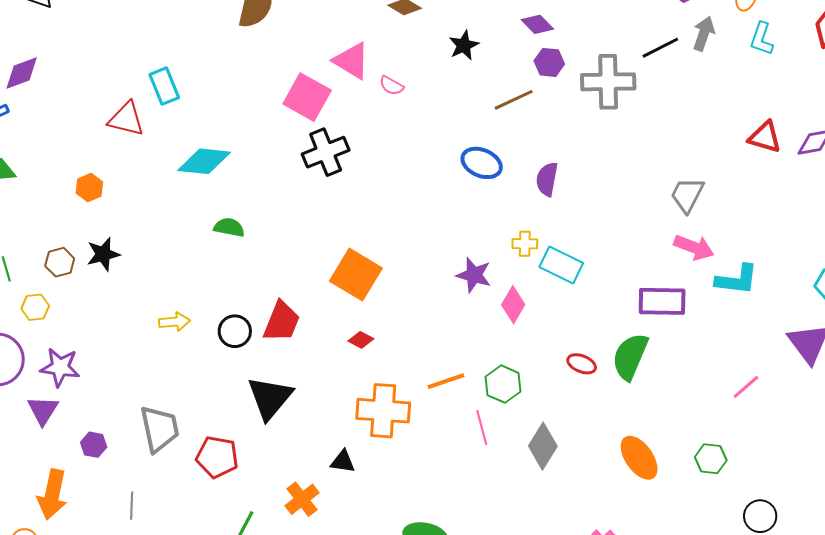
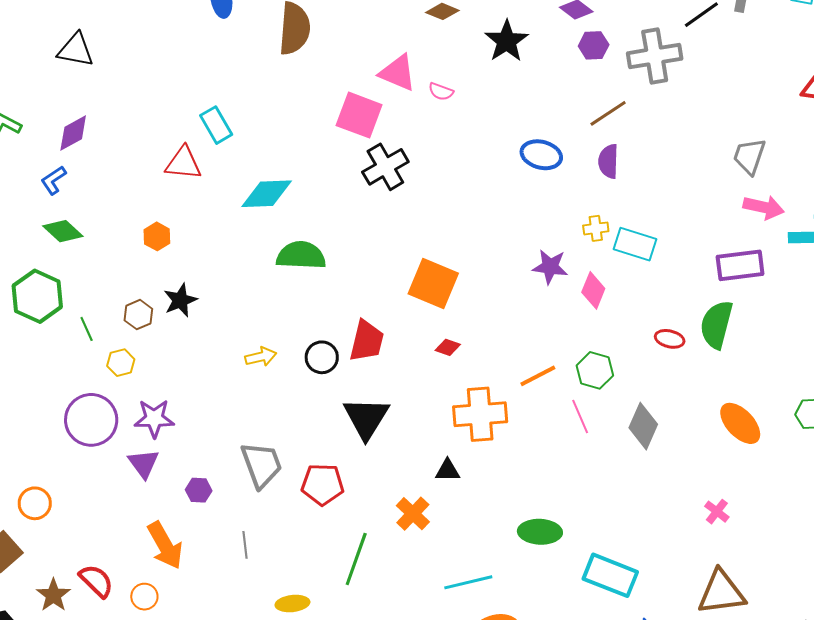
black star: (464, 45) -> (507, 41), size x1.4
brown line: (514, 100) -> (608, 113), moved
green semicircle: (229, 227) -> (301, 255), size x1.6
orange arrow: (52, 494) -> (165, 545), turned -33

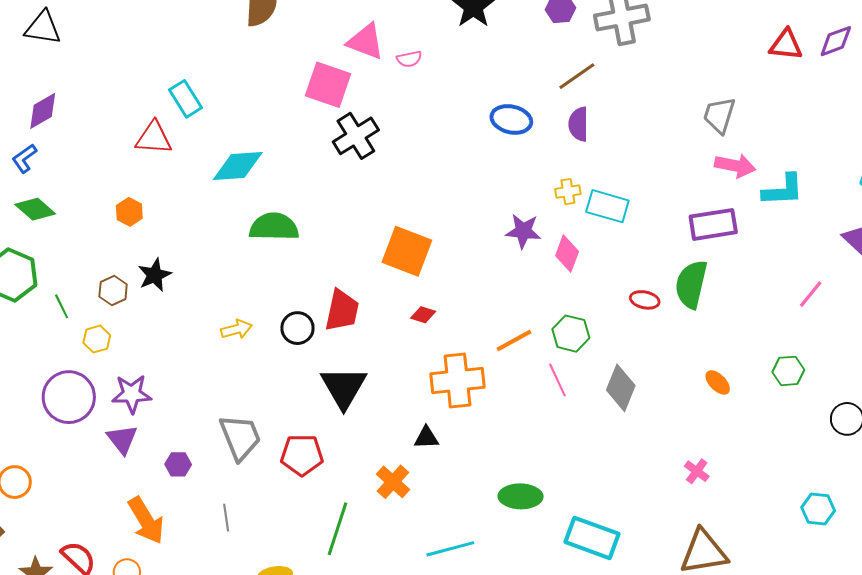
pink semicircle: (441, 91) -> (409, 59), turned -30
orange ellipse: (740, 423) -> (718, 382), size x0.6

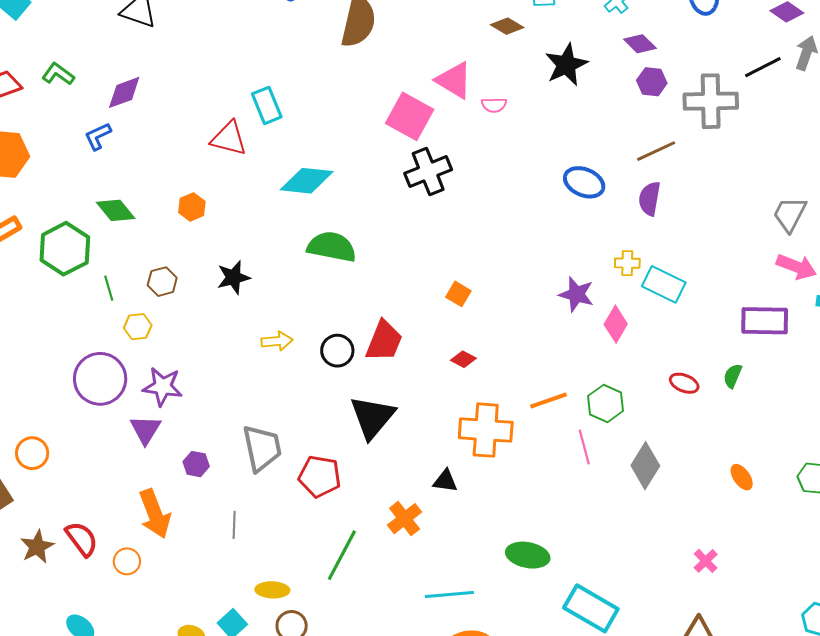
green diamond: (35, 209) -> (116, 210), moved
orange square: (407, 251) -> (458, 294), size x0.5
black star: (155, 275) -> (233, 277), moved
green semicircle: (691, 284) -> (733, 376), size x0.5

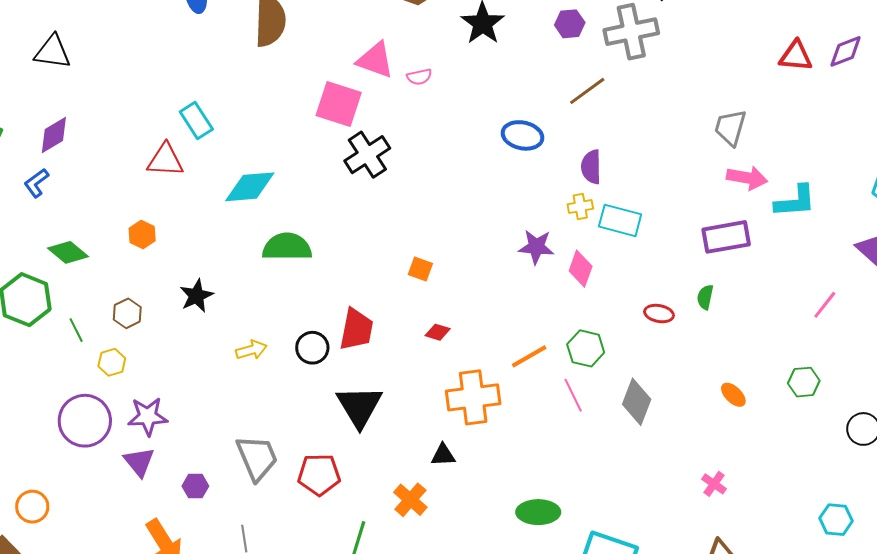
purple semicircle: (650, 199) -> (591, 167), moved

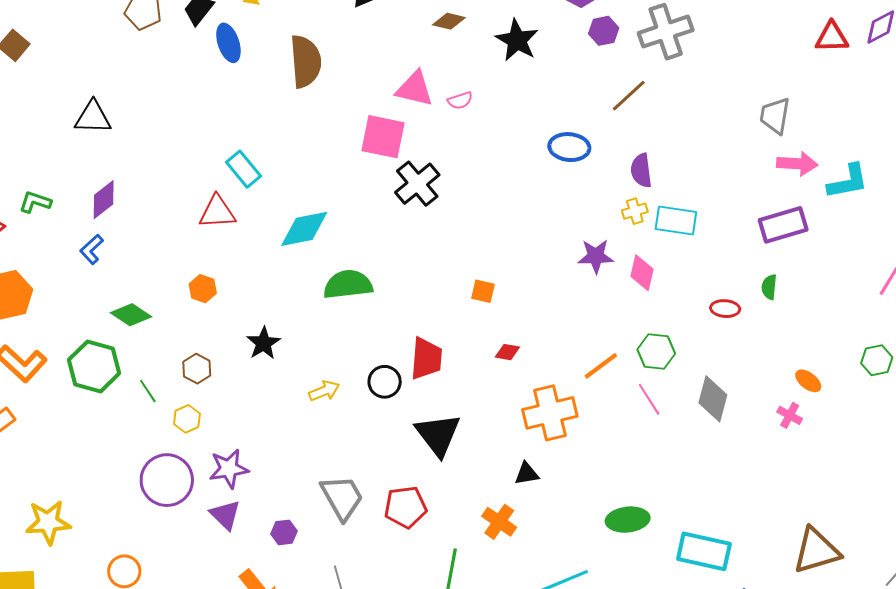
pink cross: (714, 484) -> (790, 415), moved

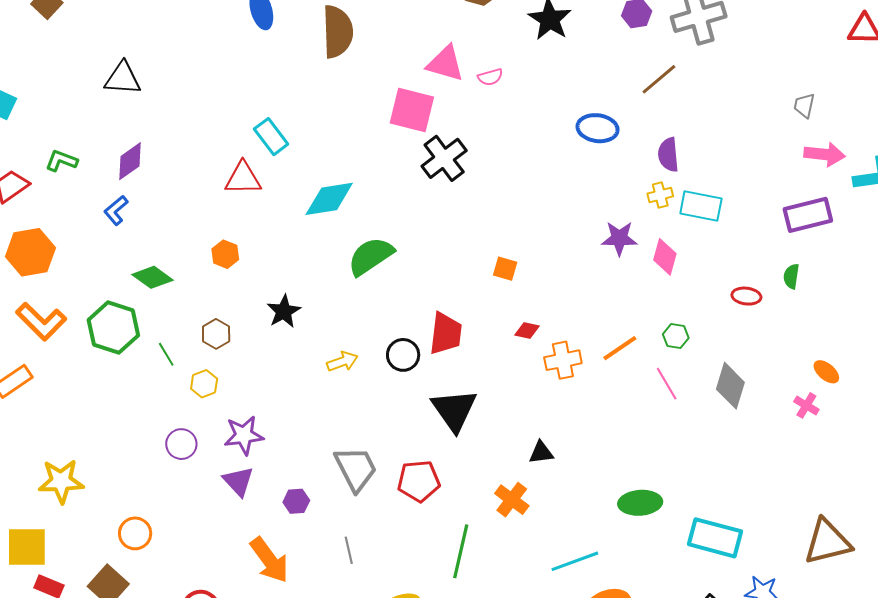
gray trapezoid: (775, 116) -> (804, 105), size x0.7
green semicircle: (348, 284) -> (371, 256), turned -30
green hexagon: (656, 352) -> (676, 336), size x0.7
orange cross: (550, 413) -> (563, 360), moved, size x0.7
purple circle: (167, 480) -> (181, 444), size x0.6

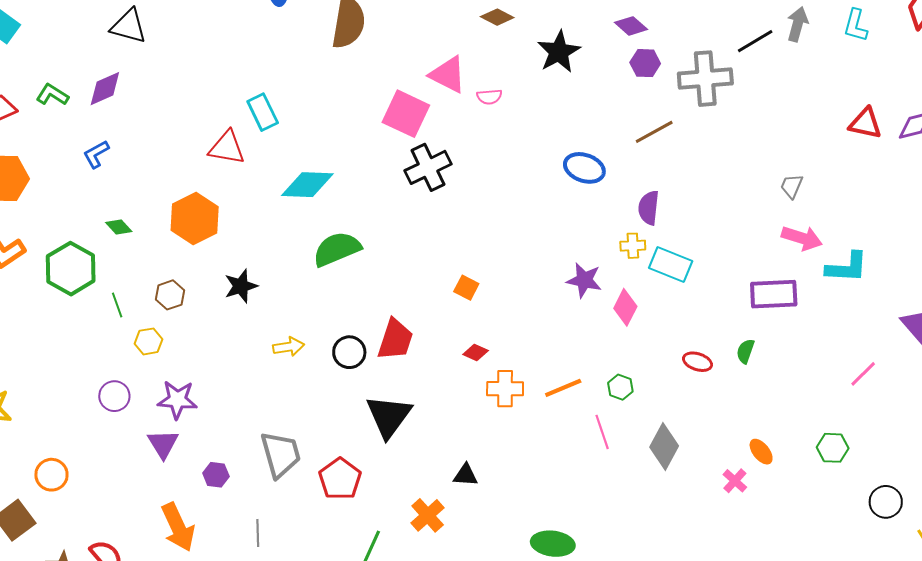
purple diamond: (130, 161) -> (105, 89), moved
orange hexagon: (225, 254) -> (195, 219), size x1.8
green diamond: (153, 277) -> (119, 227), size x0.7
red pentagon: (419, 481) -> (340, 479), turned 30

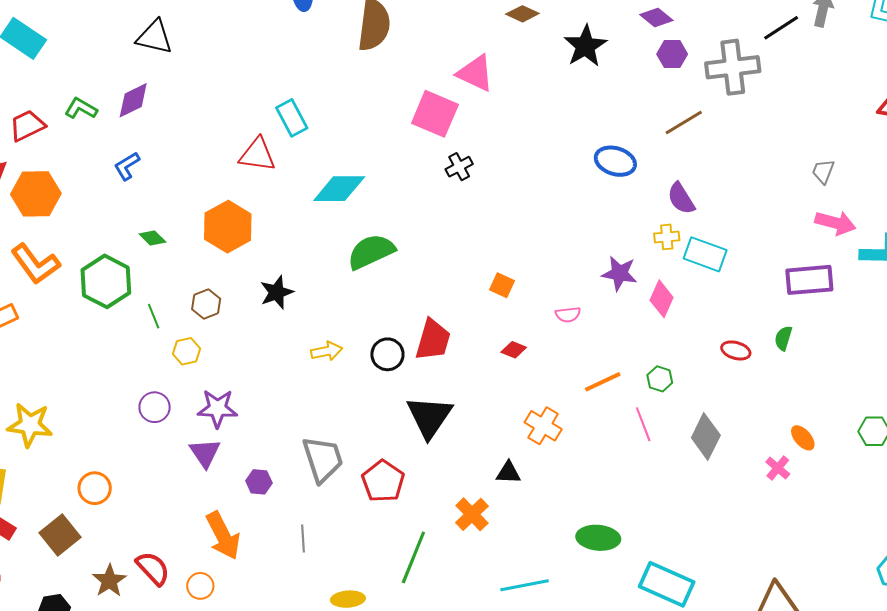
pink semicircle: (489, 97) -> (568, 315), moved
black cross: (428, 167) -> (459, 167), size x0.6
purple semicircle: (649, 208) -> (681, 198), turned -36
orange cross: (505, 389) -> (543, 426), moved, turned 33

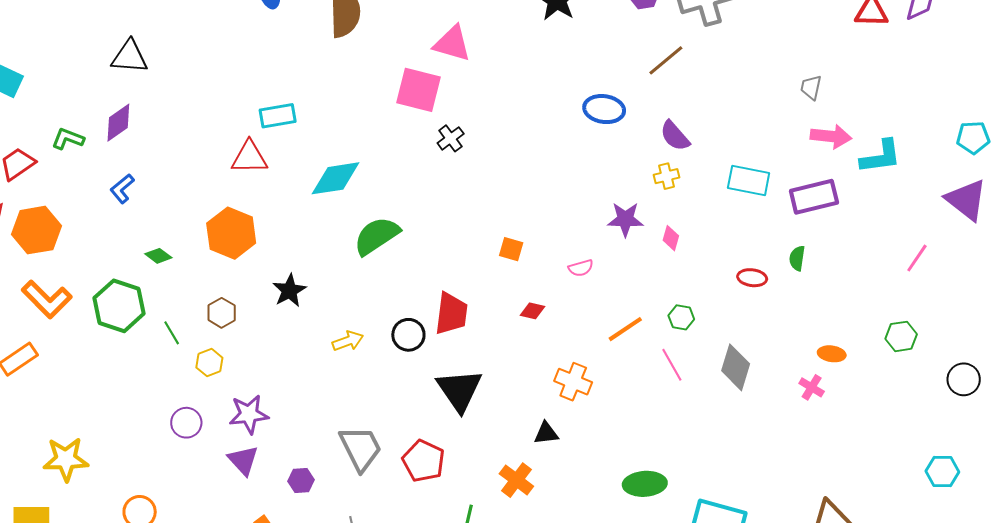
cyan rectangle: (292, 118) -> (278, 116), turned -63
cyan rectangle: (705, 254) -> (749, 180), moved
pink diamond: (662, 299) -> (671, 238), size x0.7
orange ellipse: (803, 438) -> (832, 354), turned -32

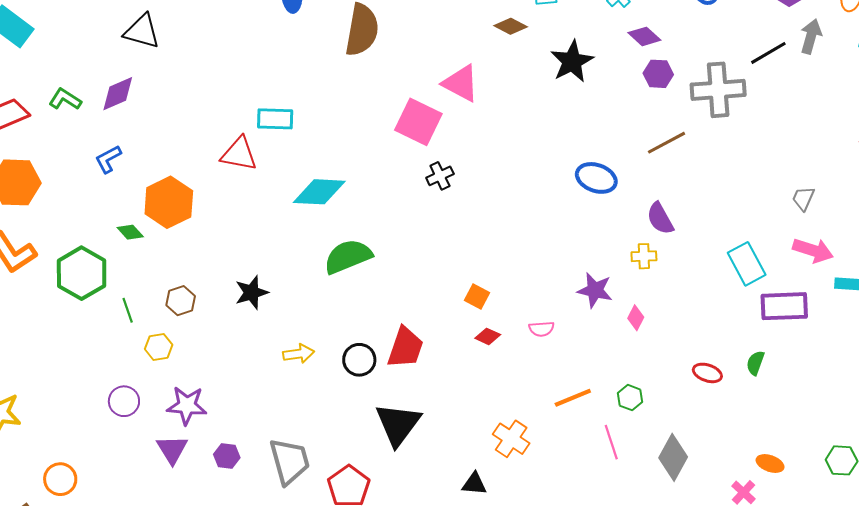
cyan rectangle: (749, 180) -> (747, 264), moved, turned 39
orange hexagon: (231, 233) -> (169, 202), moved
red diamond: (533, 311) -> (488, 336), moved
purple hexagon: (301, 481) -> (227, 456), moved

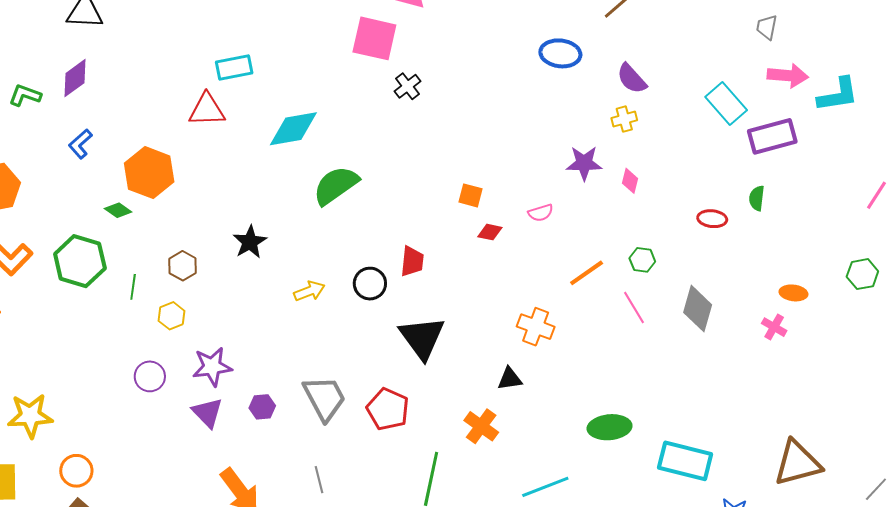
green line: (128, 310) -> (133, 287), turned 40
red trapezoid: (405, 348) -> (412, 261), size x0.7
orange circle: (60, 479) -> (76, 471), moved

